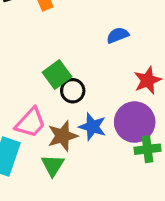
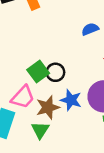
green square: (57, 75) -> (38, 72), moved

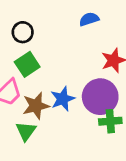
black circle: (55, 72) -> (23, 32), moved
blue star: (71, 100) -> (63, 99), turned 30

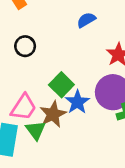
green square: (27, 64) -> (61, 85), moved
green triangle: (26, 131) -> (36, 130), moved

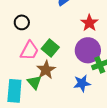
blue star: (77, 102) -> (82, 83), moved, turned 30
pink trapezoid: (24, 107) -> (29, 51), moved

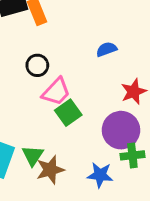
pink trapezoid: (29, 51) -> (56, 92), moved
brown star: (46, 70) -> (50, 170), moved

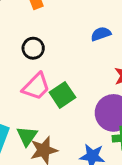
pink trapezoid: (56, 92) -> (36, 86), moved

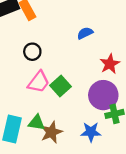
green triangle: (27, 136) -> (37, 123), turned -48

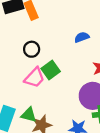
green square: (61, 86) -> (51, 70), moved

